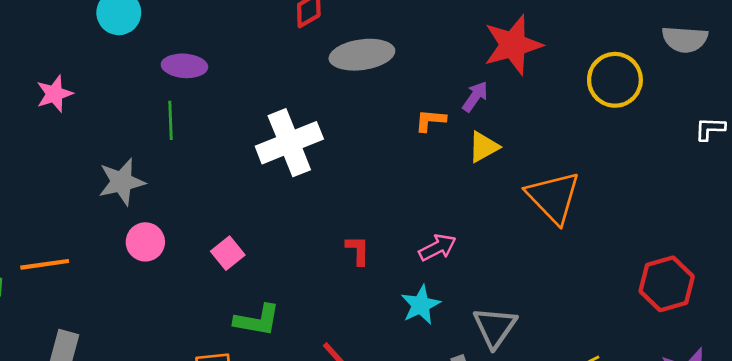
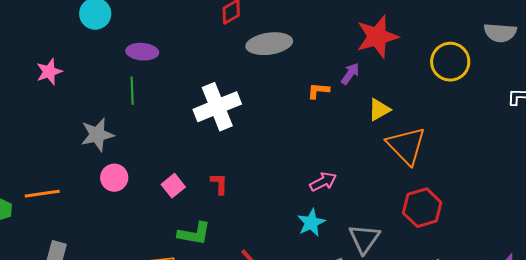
yellow triangle: (484, 147) -> (379, 110), moved
red L-shape: (358, 250) -> (219, 184), moved
red hexagon: (667, 284) -> (422, 208), moved

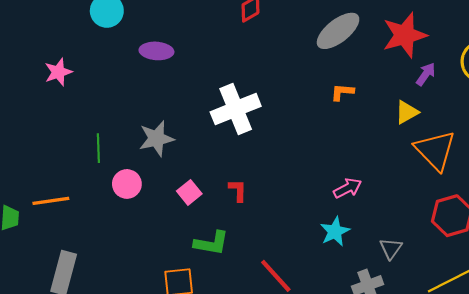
gray ellipse: (269, 44) -> (338, 31), moved, turned -30
purple arrow: (350, 74) -> (426, 74), moved
green line: (132, 91) -> (98, 148), moved
gray star: (97, 135) -> (156, 139), moved
gray triangle: (364, 239) -> (391, 248), size x0.7

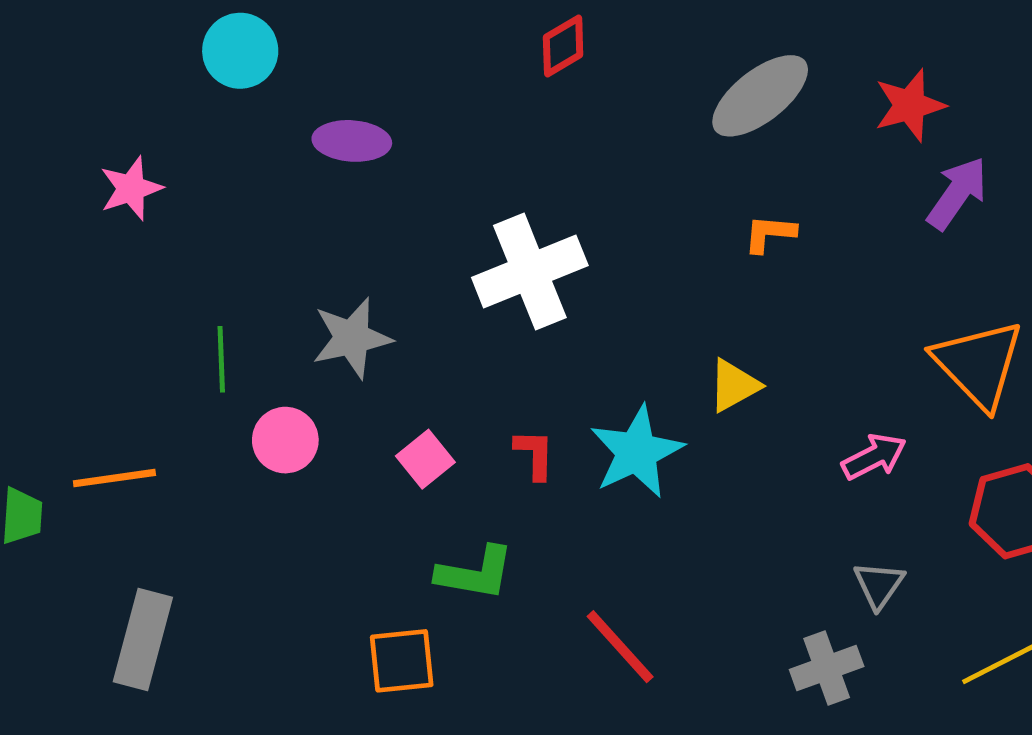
red star: (405, 35) -> (910, 105), size x0.7
purple arrow: (426, 74) -> (957, 193), size x1.4
yellow triangle: (407, 112) -> (734, 385), moved
pink arrow: (348, 188) -> (874, 457), moved
cyan star: (335, 231) -> (637, 452), moved, size x1.4

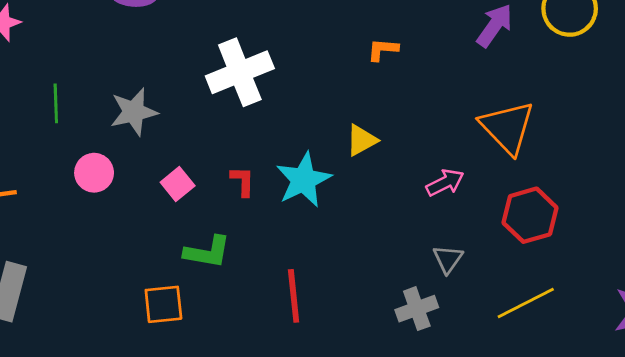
green line: (221, 359) -> (56, 103), moved
red line: (620, 647) -> (294, 296), turned 36

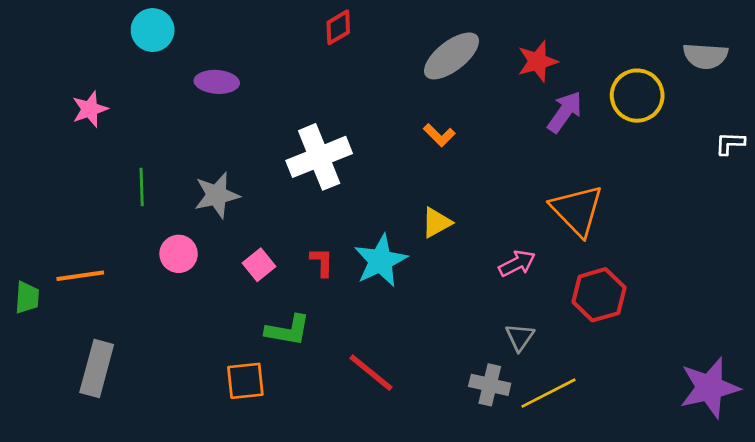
orange L-shape: (383, 50) -> (439, 135), moved, turned -140
red line: (294, 296) -> (371, 373), turned -45
yellow line: (526, 303) -> (548, 393), moved
gray cross: (417, 309) -> (490, 385), turned 33

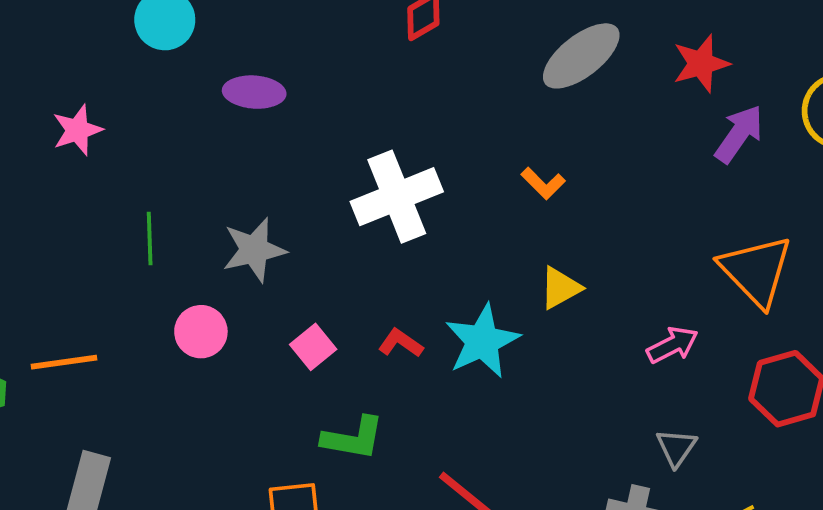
orange L-shape: (439, 135) -> (543, 183), moved
red L-shape: (322, 262) -> (401, 343), turned -56

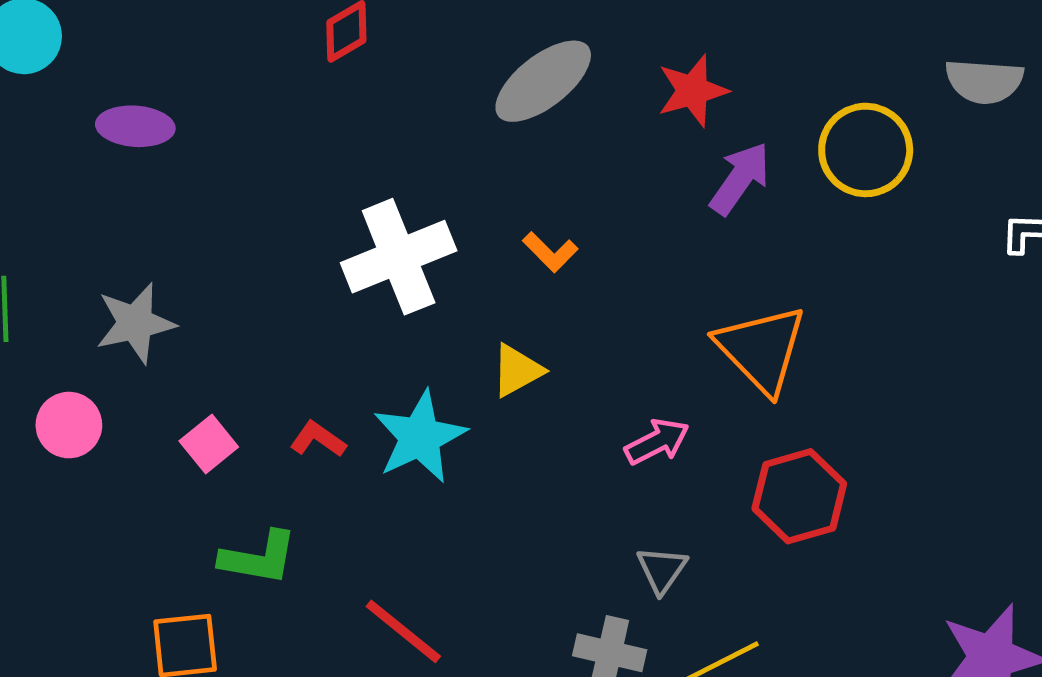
orange L-shape: (543, 183) -> (550, 252), moved
white cross: (397, 197) -> (399, 257), moved

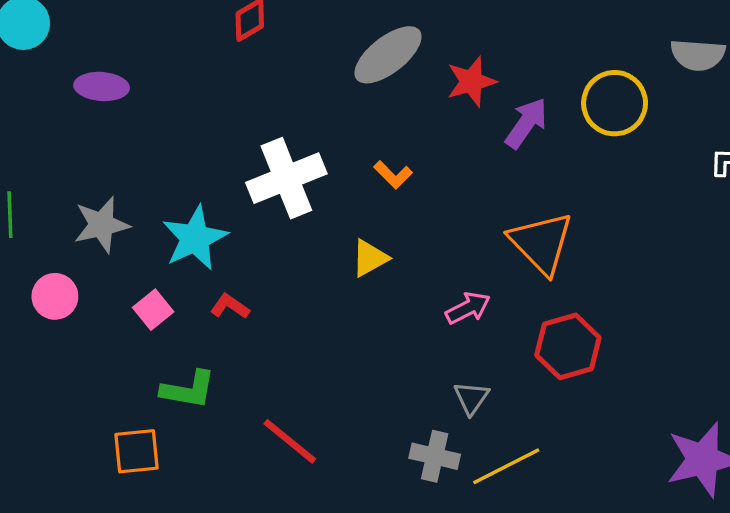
red star: (693, 91) -> (471, 81), moved
cyan star: (420, 437) -> (195, 238), moved

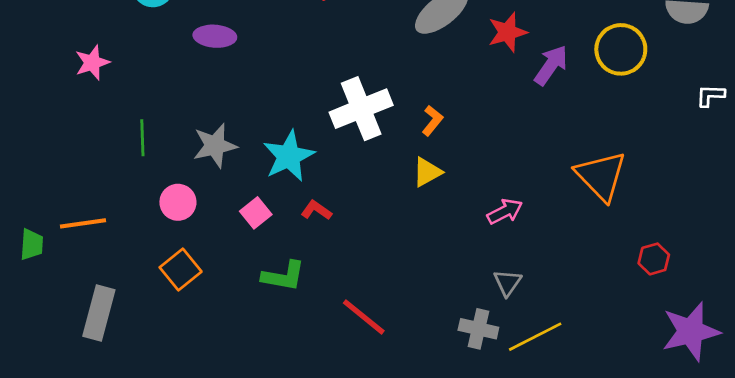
orange L-shape: (393, 175) -> (432, 121), moved, turned -96
orange triangle: (541, 243) -> (601, 176), moved
red hexagon: (568, 346) -> (654, 259), moved, size x0.6
orange square: (137, 451) -> (181, 269), moved, turned -33

